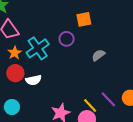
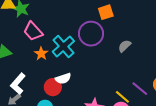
purple circle: (67, 39) -> (91, 34), size x1.6
red circle: (15, 73) -> (53, 87), moved

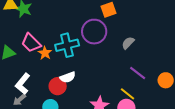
pink trapezoid: (33, 31) -> (31, 43), moved
cyan cross: (63, 46) -> (67, 45), turned 30
purple line: (140, 89) -> (138, 73), moved

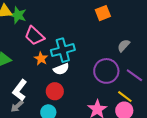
purple circle: (94, 32) -> (106, 71), moved
pink trapezoid: (31, 43) -> (34, 36), moved
white semicircle: (68, 77) -> (61, 69), moved

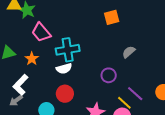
orange star: (41, 59) -> (32, 59), moved
purple circle: (106, 71) -> (109, 75), size x0.6
purple line: (134, 75) -> (135, 94), moved
red circle: (55, 91) -> (65, 94), moved

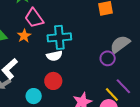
gray semicircle: (129, 52) -> (120, 44), size x1.5
orange star: (32, 59) -> (24, 36), moved
purple circle: (109, 75) -> (108, 58), moved

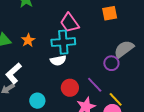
pink trapezoid: (34, 18) -> (69, 23), moved
red circle: (53, 81) -> (70, 88), moved
purple line: (123, 86) -> (95, 85), moved

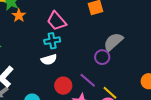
orange star: (28, 40) -> (19, 15), moved
cyan cross: (63, 42) -> (52, 41), size x0.7

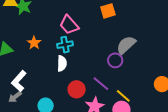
orange star: (19, 15) -> (34, 43), moved
white semicircle: (49, 60) -> (62, 63), turned -70

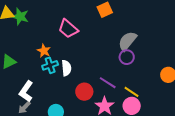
orange star: (34, 43) -> (44, 51), moved
cyan cross: (65, 45) -> (50, 65), moved
purple circle: (115, 60) -> (127, 57), moved

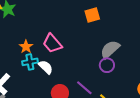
pink trapezoid: (68, 29) -> (52, 43), moved
white semicircle: (66, 68) -> (46, 67), turned -49

